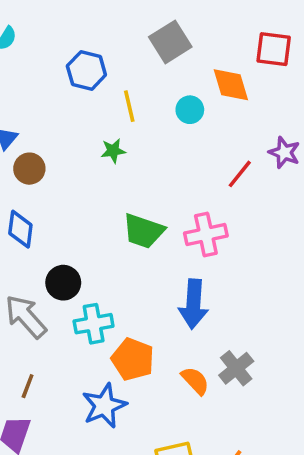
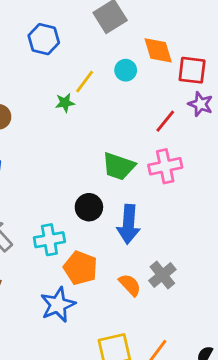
red square: (274, 49) -> (192, 70), moved
yellow line: (129, 106) -> (85, 82), moved, turned 50
green trapezoid: (143, 231) -> (119, 166), moved
pink cross: (206, 235) -> (165, 166), moved
black circle: (63, 283) -> (89, 207), moved

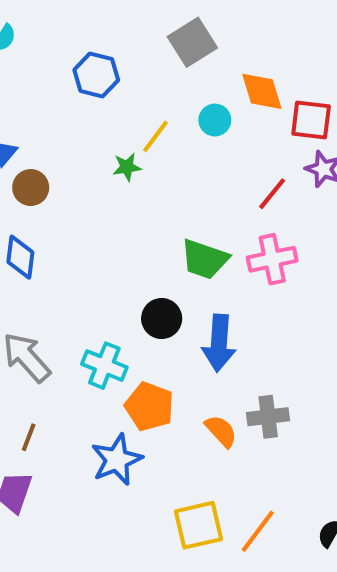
cyan cross: (49, 240) -> (104, 366), turned 32
gray cross: (162, 275) -> (268, 417), turned 32

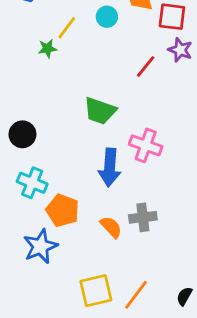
pink cross: (272, 259) -> (146, 145), moved, turned 32
black circle: (162, 318) -> (22, 134), moved

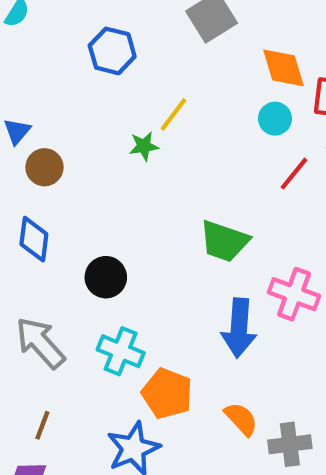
cyan circle: (107, 17) -> (275, 119), moved
gray cross: (143, 217) -> (290, 444), moved

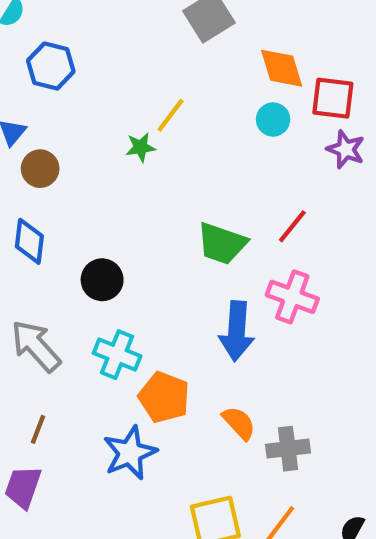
blue hexagon: (112, 51) -> (51, 66), moved
red line: (294, 174) -> (292, 226), moved

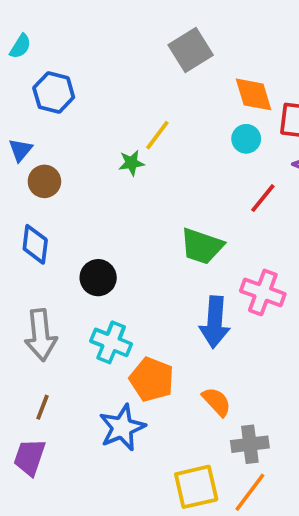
red line: (292, 226) -> (263, 198), moved
gray arrow: (36, 346) -> (41, 335), turned -144
gray cross: (288, 449) -> (250, 444), moved

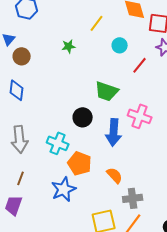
yellow line: (157, 135) -> (97, 23), moved
cyan circle: (246, 139) -> (120, 45), moved
black circle: (98, 278) -> (83, 117), moved

